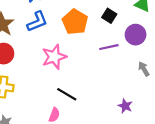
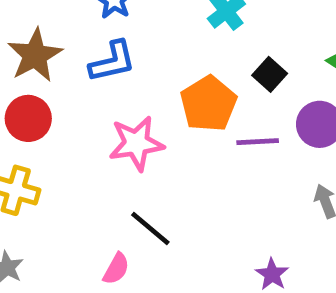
orange pentagon: (75, 22) -> (208, 104), moved

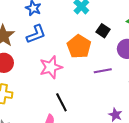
purple line: (258, 142) -> (103, 71), moved
black line: (150, 228) -> (61, 102), turned 30

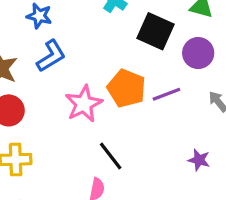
black square: (103, 31) -> (155, 31), size x1.6
orange pentagon: (79, 46) -> (126, 88), moved

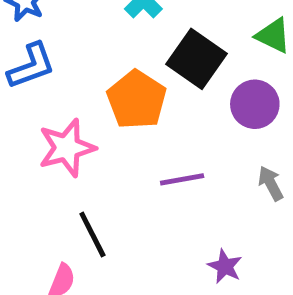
orange pentagon: (126, 88) -> (137, 100), moved
purple line: (166, 94) -> (182, 179), moved

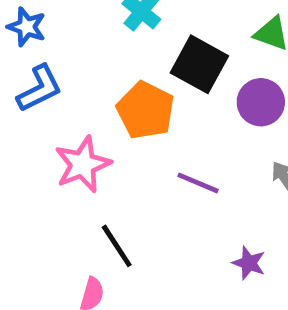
purple line: (182, 179) -> (198, 183), turned 39

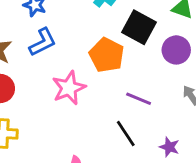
black line: (117, 246) -> (126, 134), moved

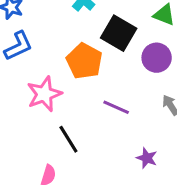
black line: (126, 134) -> (68, 139), moved

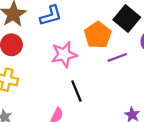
purple line: (116, 107) -> (117, 57), moved, turned -54

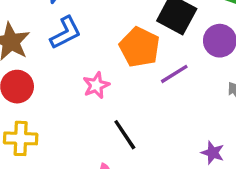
pink star: (64, 55) -> (96, 85), size x0.7

